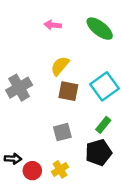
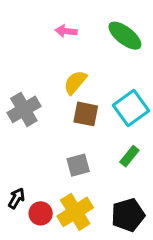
black pentagon: (98, 153) -> (128, 215), moved
black arrow: (13, 159) -> (16, 198), turned -63
yellow cross: (60, 169) -> (75, 212), size x1.6

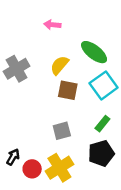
green ellipse: (125, 36) -> (94, 52), moved
gray cross: (24, 109) -> (17, 69), moved
black pentagon: (128, 215) -> (101, 153), moved

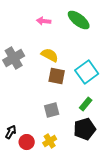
green ellipse: (94, 52) -> (79, 20), moved
yellow semicircle: (59, 65) -> (50, 55), turned 78
yellow cross: (59, 168) -> (50, 141), size x0.6

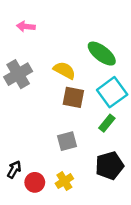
green ellipse: (79, 20) -> (102, 54), moved
pink arrow: (44, 21) -> (26, 27), moved
green rectangle: (86, 104) -> (107, 123), moved

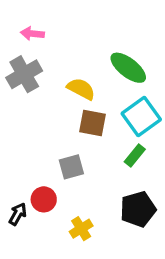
gray cross: (18, 74) -> (24, 74), moved
gray square: (67, 141) -> (71, 167), moved
red circle: (35, 182) -> (44, 199), moved

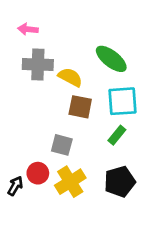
gray cross: (24, 74) -> (38, 65), moved, turned 32
cyan square: (141, 116) -> (123, 101), turned 32
gray square: (71, 167) -> (62, 145), turned 30
yellow cross: (81, 229) -> (70, 182), moved, size x1.5

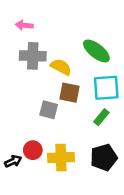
gray square: (62, 145) -> (49, 110), moved
yellow cross: (70, 182) -> (61, 157), turned 30
black arrow: (15, 186) -> (13, 161), turned 35

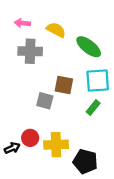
yellow semicircle: (61, 67) -> (56, 30), moved
black pentagon: (104, 157) -> (85, 162), moved, turned 30

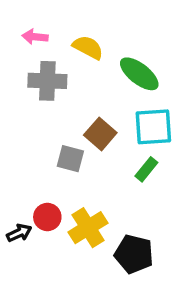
brown square: (64, 85) -> (100, 134), turned 30
yellow cross: (56, 145) -> (88, 228), turned -30

